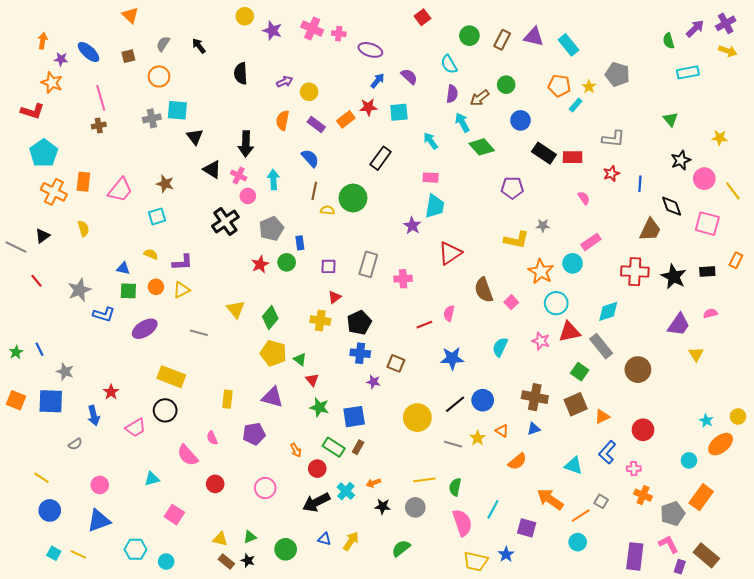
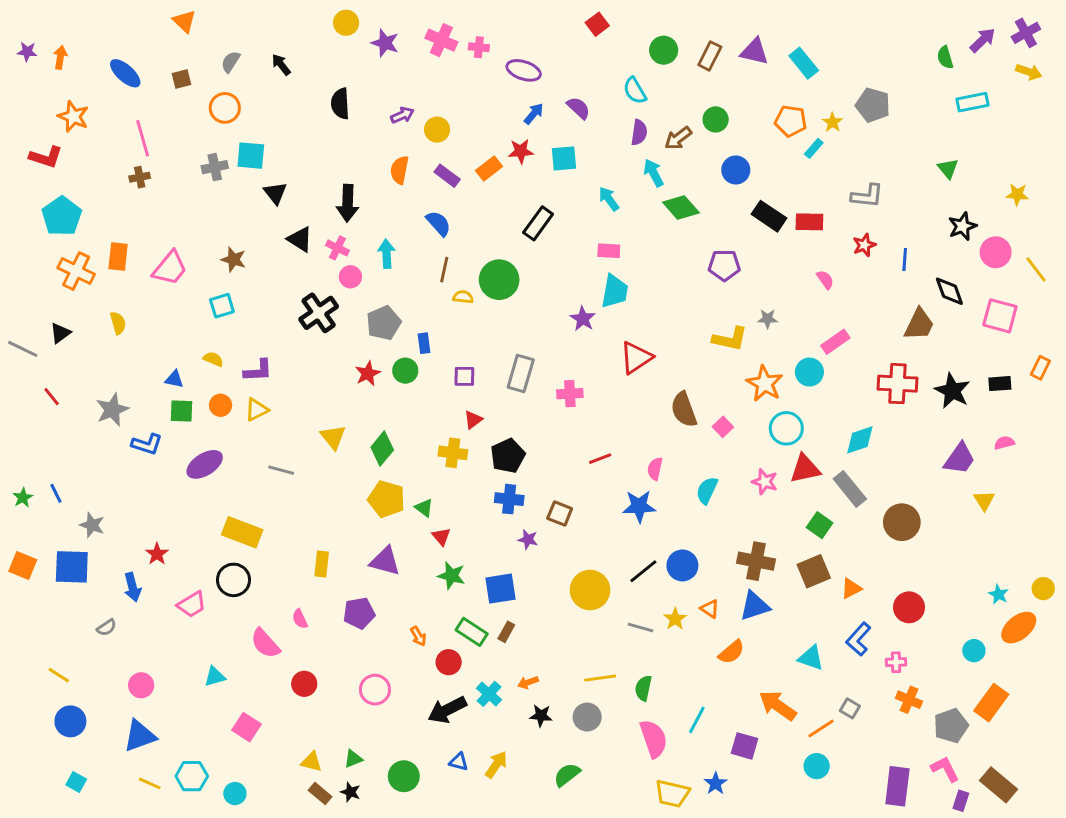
purple star: (61, 59) -> (27, 52), moved
pink semicircle: (449, 313) -> (655, 469), moved
blue triangle: (534, 429) -> (755, 606), size x1.6
yellow line: (78, 554) -> (150, 783), moved

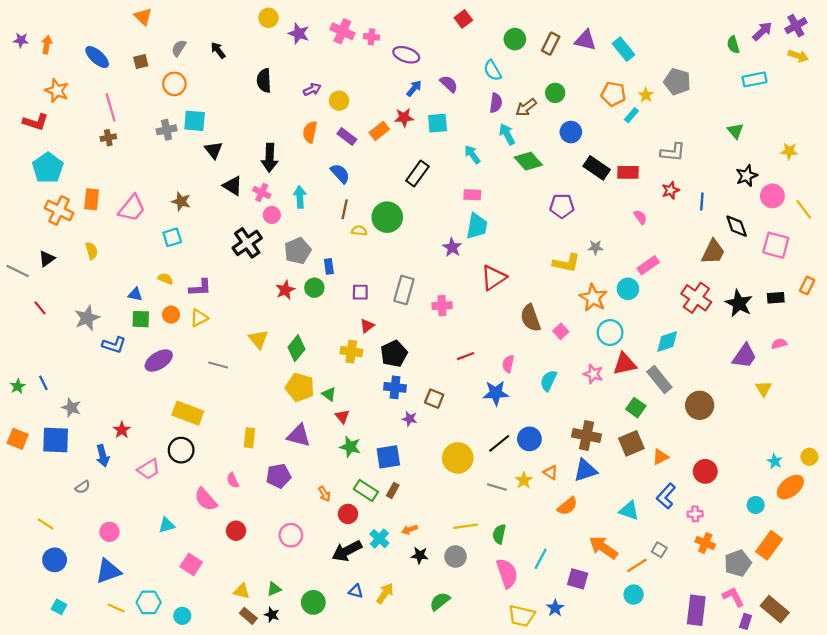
red cross: (897, 384) -> (696, 298), turned 32

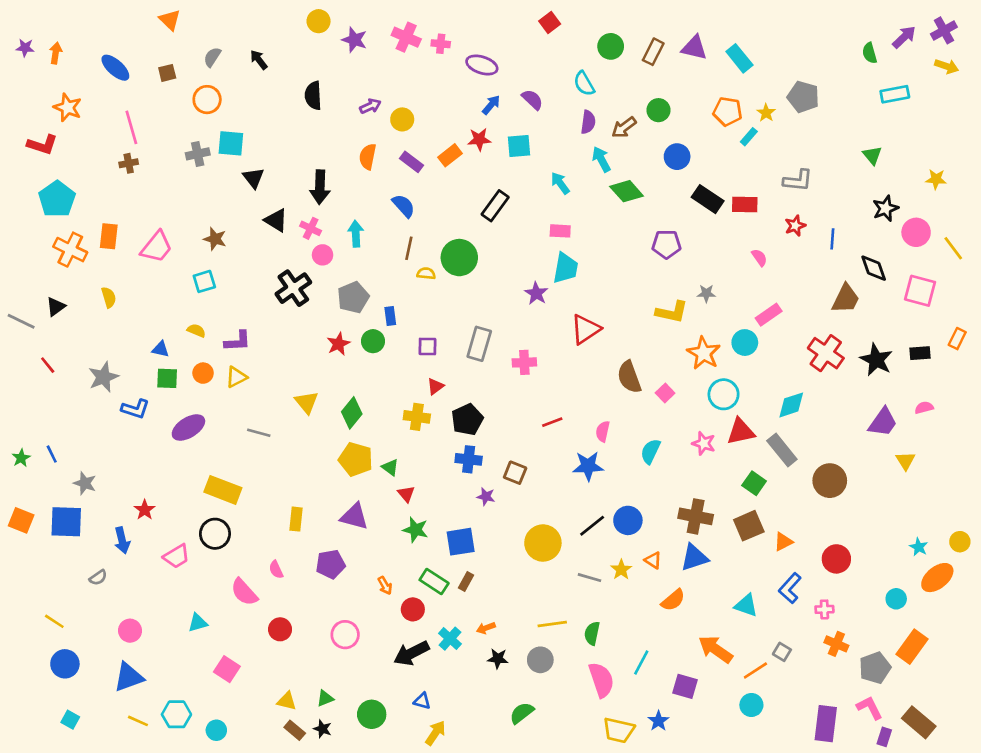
yellow arrow: (385, 593) -> (435, 733), moved

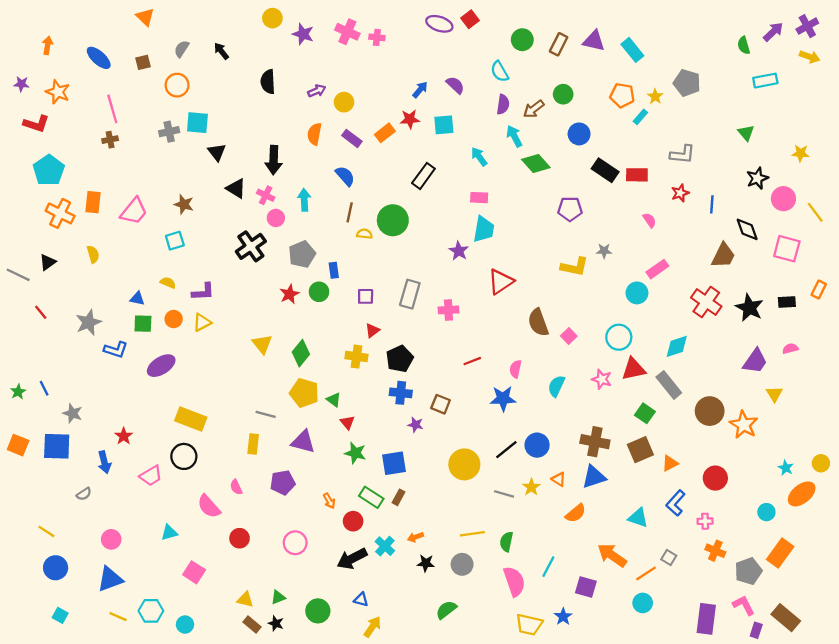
purple star: (25, 48) -> (21, 84), moved
purple ellipse: (482, 65) -> (439, 24), moved
orange star: (704, 353) -> (744, 425), moved
gray line: (259, 433) -> (266, 414), moved

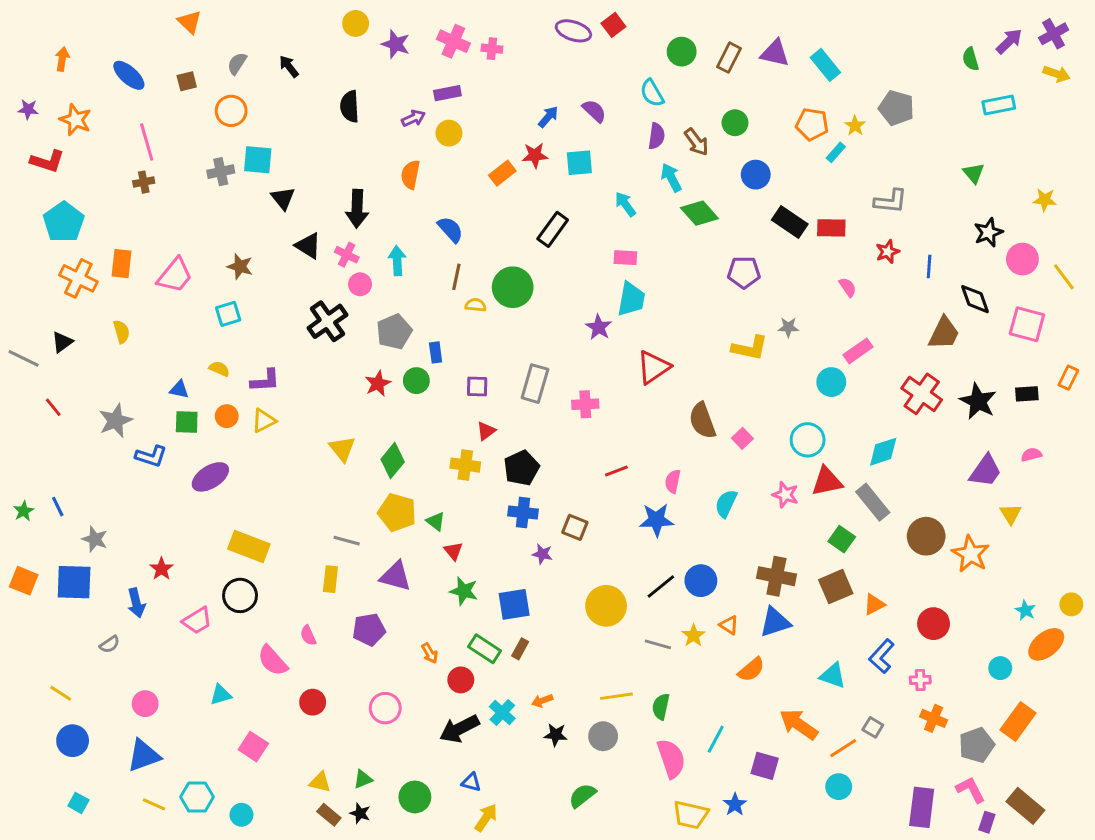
brown arrow: (534, 109) -> (696, 142), turned -90
purple rectangle: (352, 138) -> (447, 93), moved, turned -48

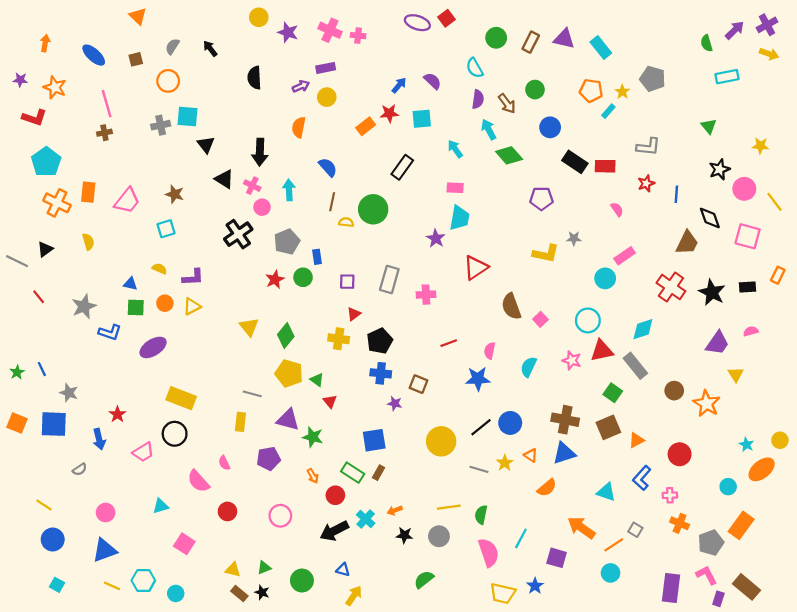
brown circle: (926, 536) -> (674, 391), size x0.7
green star: (464, 591) -> (313, 437), moved

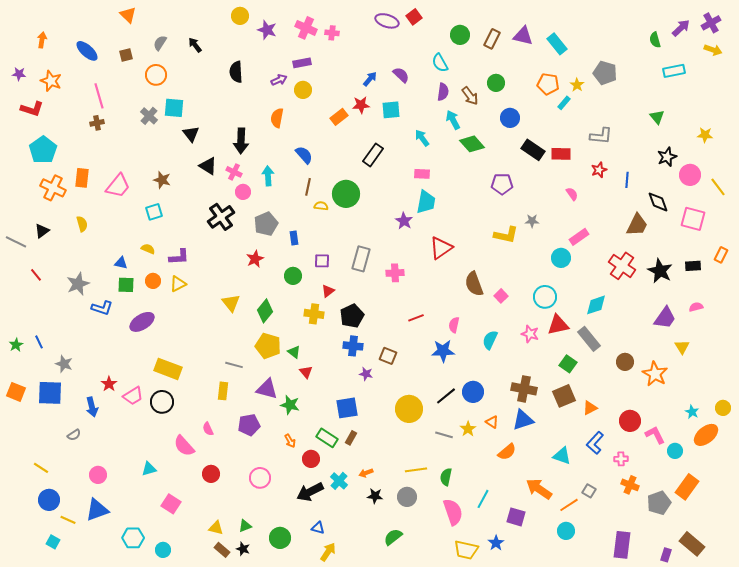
gray cross: (161, 125) -> (149, 116), turned -36
green circle: (303, 277) -> (293, 276), moved
pink trapezoid: (143, 452) -> (133, 396), moved
pink L-shape: (707, 575) -> (655, 435), moved
yellow line: (112, 586) -> (68, 520), moved

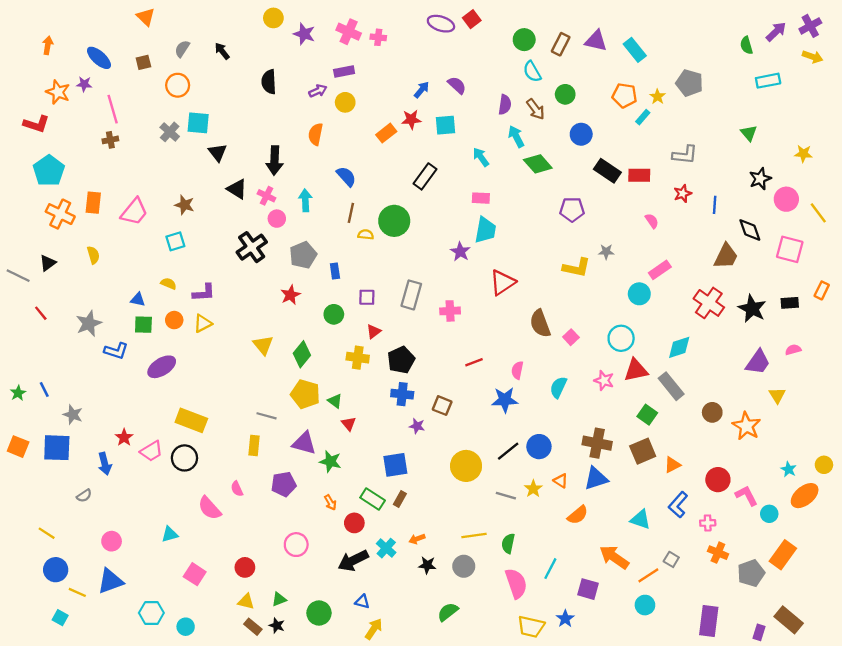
cyan semicircle: (440, 63) -> (532, 72), moved
purple star: (19, 74) -> (84, 84), moved
red circle: (211, 474) -> (245, 567), moved

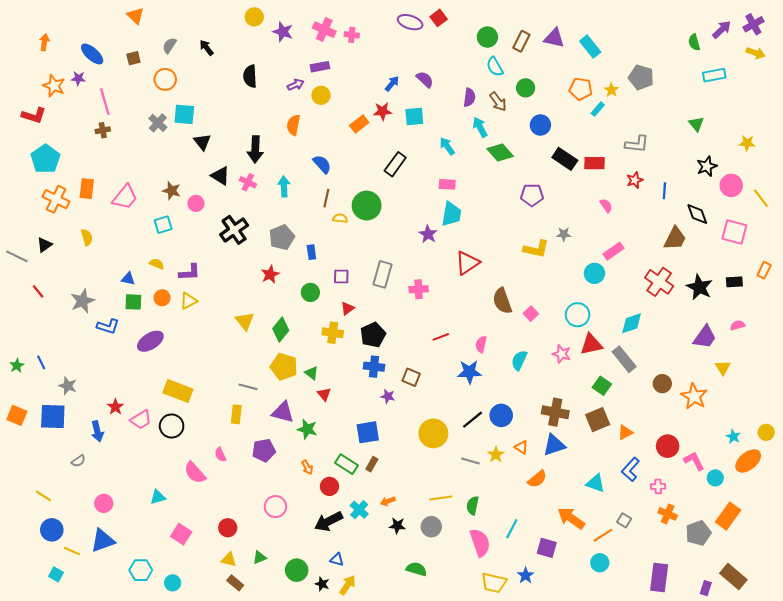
pink circle: (277, 219) -> (196, 203), moved
green semicircle: (448, 612) -> (416, 569), turned 54
black star: (277, 626) -> (322, 584), moved

